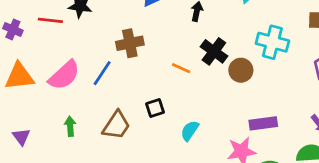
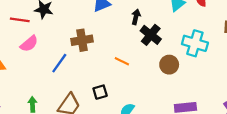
black cross: (214, 51) -> (151, 35), moved
pink semicircle: (64, 75) -> (29, 44), moved, size x0.7

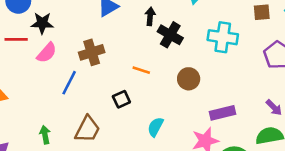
pink semicircle: (29, 44) -> (47, 53), moved
brown circle: (169, 65) -> (189, 79), moved
black square: (100, 92) -> (121, 99), moved

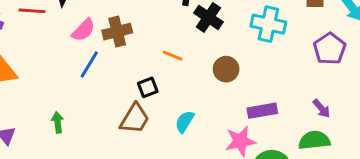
pink semicircle: (47, 53) -> (83, 30), moved
brown trapezoid: (87, 129) -> (135, 119), moved

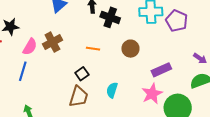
purple pentagon: (330, 49) -> (177, 21), moved
blue line: (89, 65) -> (23, 71), moved

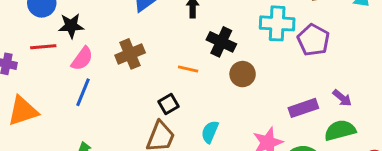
black cross: (110, 17) -> (221, 42), moved
pink semicircle: (30, 47) -> (82, 59), moved
purple rectangle: (161, 70) -> (303, 108), moved

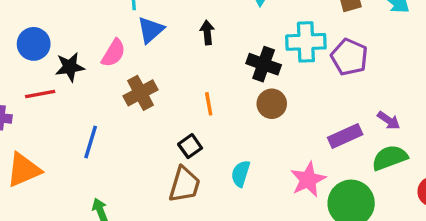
black cross: (221, 42) -> (264, 64), moved
pink semicircle: (82, 59) -> (114, 53), moved
orange line: (188, 69) -> (209, 104), turned 72

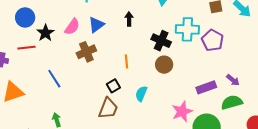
blue triangle: (151, 30) -> (96, 25), moved
black star: (70, 67) -> (45, 33), turned -30
blue line: (91, 142) -> (54, 79), turned -54
cyan semicircle: (241, 174) -> (141, 94), moved

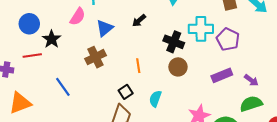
black arrow: (129, 19) -> (139, 21), turned -128
pink semicircle: (72, 27) -> (78, 17), moved
purple rectangle: (206, 87) -> (222, 75), moved

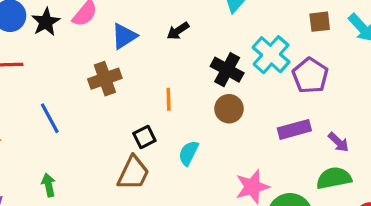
cyan cross: (201, 29) -> (271, 55), turned 35
black star: (52, 39) -> (46, 22), moved

